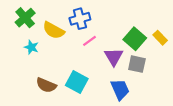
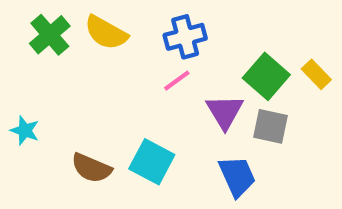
blue cross: (80, 19) -> (185, 37), moved
yellow semicircle: (54, 30) -> (106, 33), moved
cyan star: (31, 47) -> (25, 131), moved

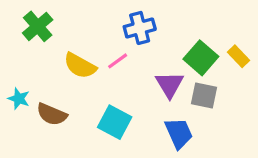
yellow semicircle: (106, 33) -> (80, 66), moved
pink line: (177, 81) -> (118, 61), moved
brown semicircle: (91, 168) -> (52, 114), moved

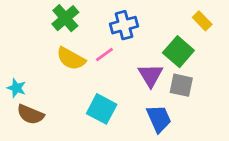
green cross: (38, 26) -> (65, 18), moved
yellow rectangle: (239, 56) -> (202, 21), moved
brown semicircle: (52, 114) -> (30, 114), moved

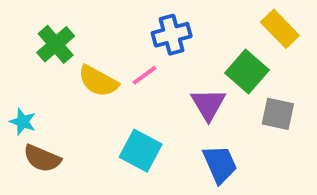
green cross: (65, 18) -> (56, 44), moved
yellow rectangle: (202, 21) -> (280, 29), size x1.4
gray square: (181, 85) -> (278, 114), moved

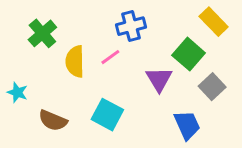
yellow semicircle: (98, 81) -> (75, 61), turned 60
gray square: (278, 114) -> (212, 87), turned 35
brown semicircle: (42, 158) -> (53, 120), moved
blue trapezoid: (220, 164) -> (187, 125), moved

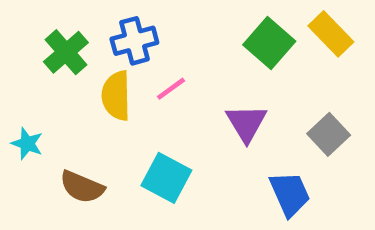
blue cross: (131, 26) -> (134, 41), moved
green square: (189, 54) -> (269, 43), moved

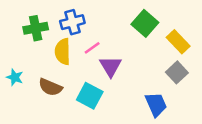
yellow rectangle: (331, 34) -> (178, 42), moved
green cross: (66, 52) -> (36, 28), turned 30
purple triangle: (246, 123) -> (111, 66), moved
brown semicircle: (82, 187) -> (50, 87), moved

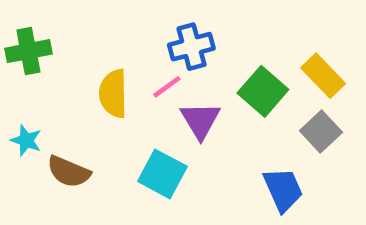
blue cross: (72, 22) -> (191, 47), moved
green square: (145, 23) -> (263, 91), moved
green cross: (36, 28) -> (28, 51), moved
brown semicircle: (50, 87) -> (69, 172), moved

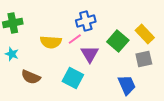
yellow semicircle: (113, 94) -> (51, 42), turned -85
gray square: (321, 131) -> (144, 59), turned 30
cyan star: (26, 140) -> (12, 54), moved

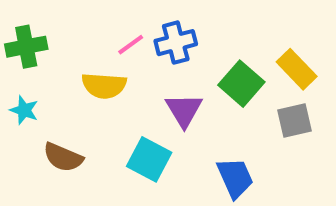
pink line: (75, 39) -> (131, 45), moved
blue trapezoid: (127, 85) -> (235, 178), moved

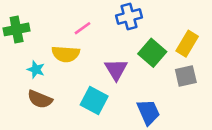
blue cross: (176, 43) -> (129, 17), moved
yellow rectangle: (297, 69) -> (187, 44), turned 75
cyan star: (24, 110) -> (36, 70), moved

